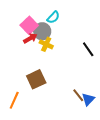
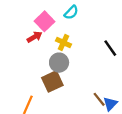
gray circle: (42, 31) -> (59, 63), moved
red arrow: (30, 38) -> (35, 37), moved

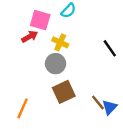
pink square: (45, 21) -> (40, 20), turned -30
brown square: (52, 81) -> (64, 92), moved

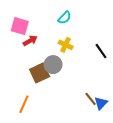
pink square: (40, 20) -> (20, 26), moved
yellow cross: (60, 42) -> (66, 45), moved
brown square: (64, 92) -> (40, 73), moved

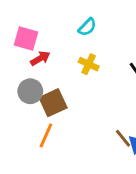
gray circle: (53, 65) -> (30, 91), moved
orange line: (24, 104) -> (46, 135), moved

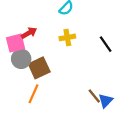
pink square: (26, 38) -> (15, 43), moved, turned -30
yellow cross: (89, 64) -> (67, 37), turned -35

